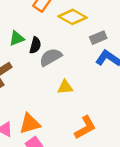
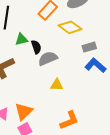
black semicircle: (35, 45) -> (36, 47), turned -40
orange triangle: (30, 124) -> (24, 111), turned -36

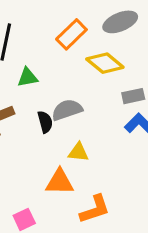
black semicircle: (36, 47) -> (45, 122), moved
orange triangle: (24, 111) -> (60, 182), moved, turned 42

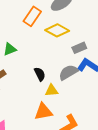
gray semicircle: (67, 110) -> (68, 72), moved
black semicircle: (45, 122) -> (40, 74), moved

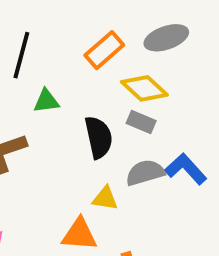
gray rectangle: (79, 48) -> (141, 122), moved, turned 32
black semicircle: (40, 74) -> (99, 137), moved, size x1.5

